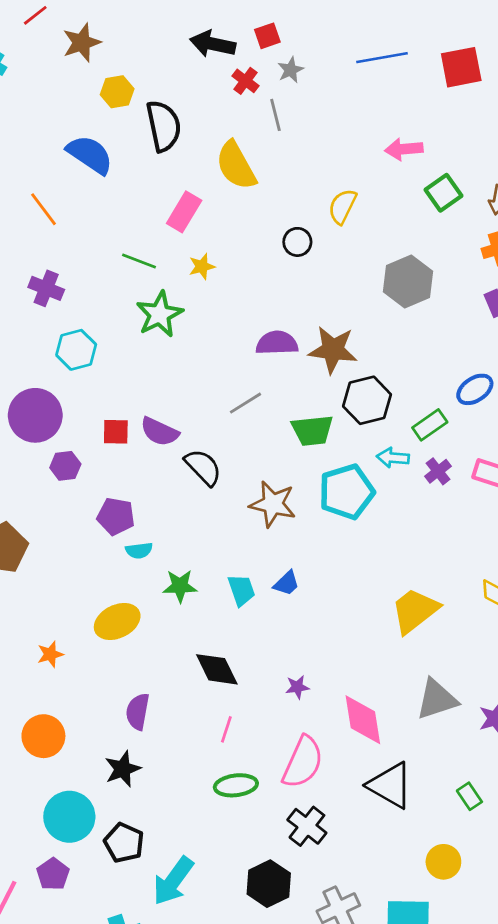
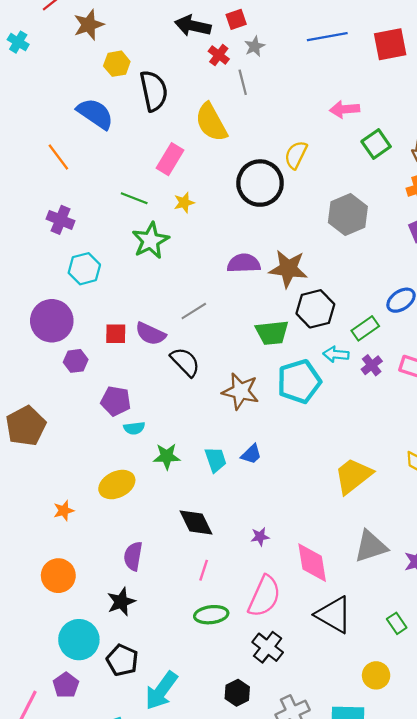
black circle: (297, 242) -> (260, 183), size x2.0
gray line: (245, 403) -> (194, 311), moved
black hexagon: (269, 884) -> (237, 693), size x0.7

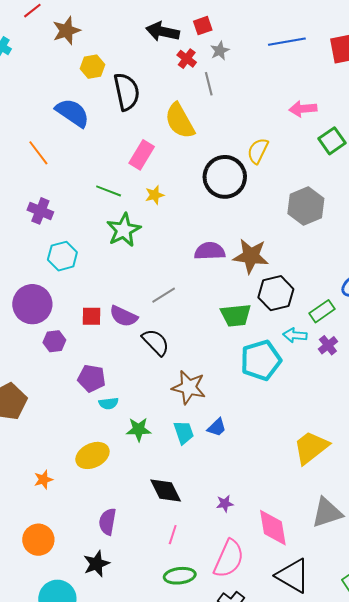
brown star: (240, 391) -> (189, 387), moved

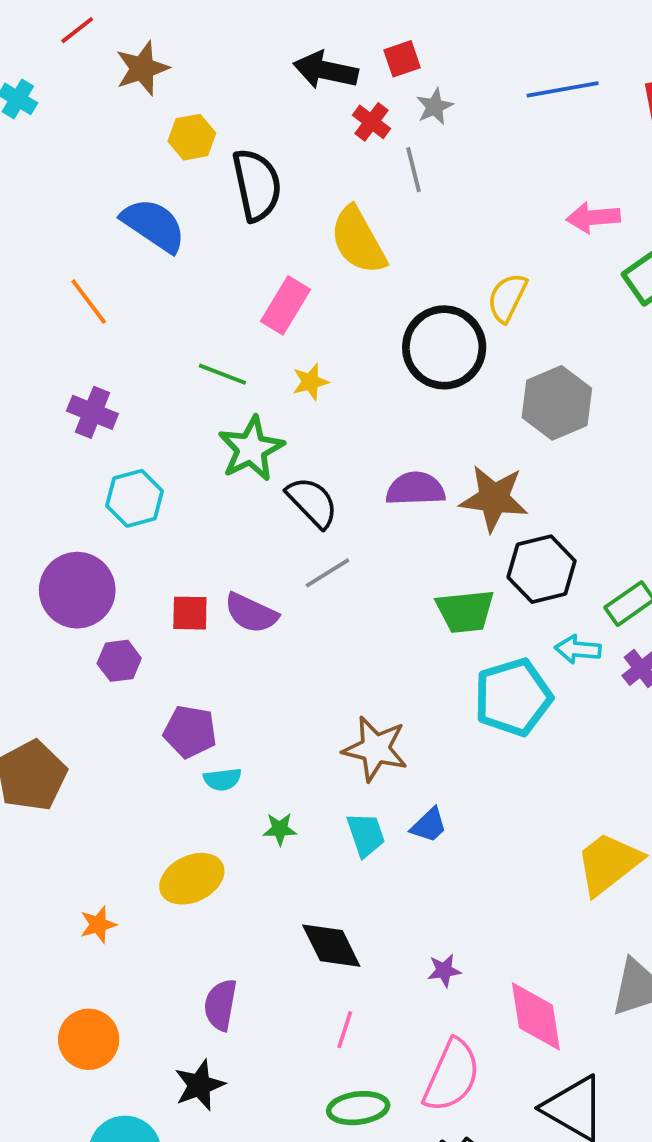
gray hexagon: (306, 206) -> (557, 403), moved
black semicircle: (156, 342) -> (312, 502), moved
green star: (139, 429) -> (280, 829), size x0.7

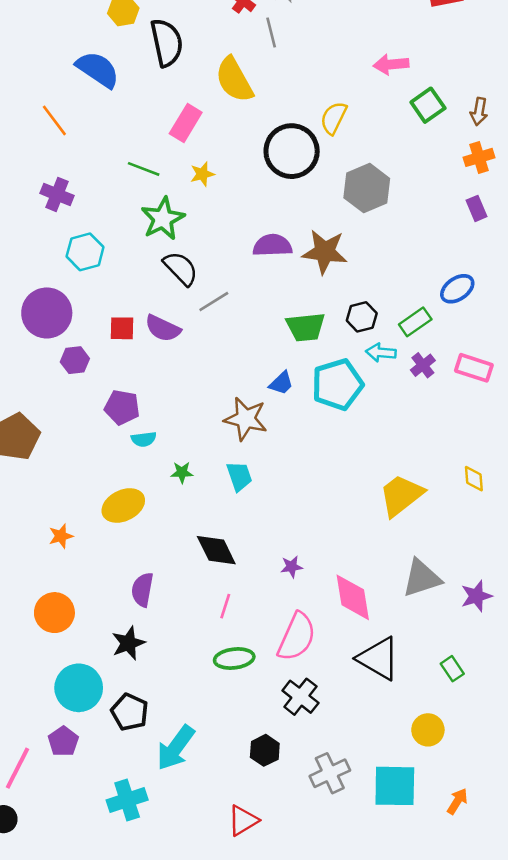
black semicircle: (312, 502) -> (181, 268), moved
black hexagon: (542, 569) -> (362, 317), moved, size x0.7
blue trapezoid: (429, 825) -> (281, 383), moved

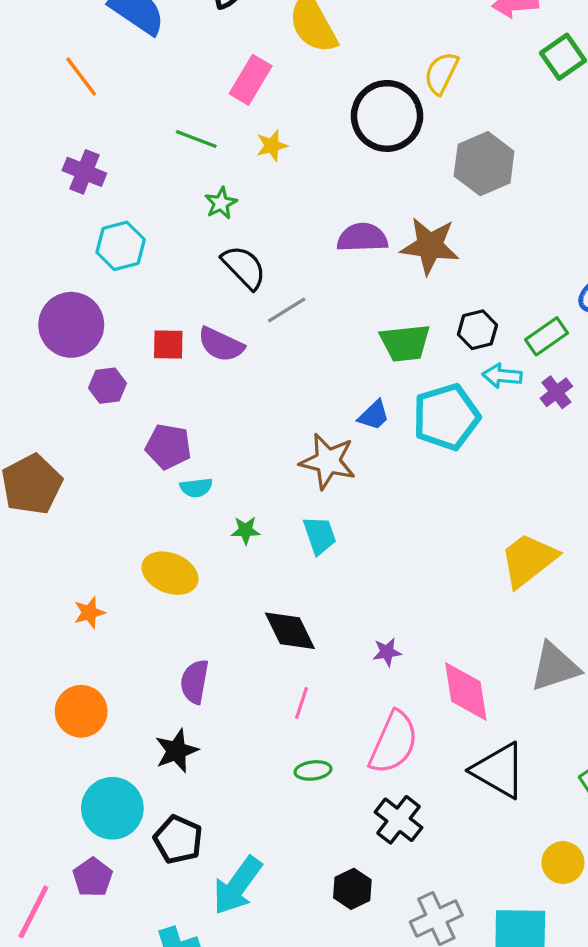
green star: (163, 219) -> (221, 203), size x0.6
yellow ellipse: (123, 505) -> (170, 573), turned 48
green ellipse: (234, 658) -> (313, 770), size x0.7

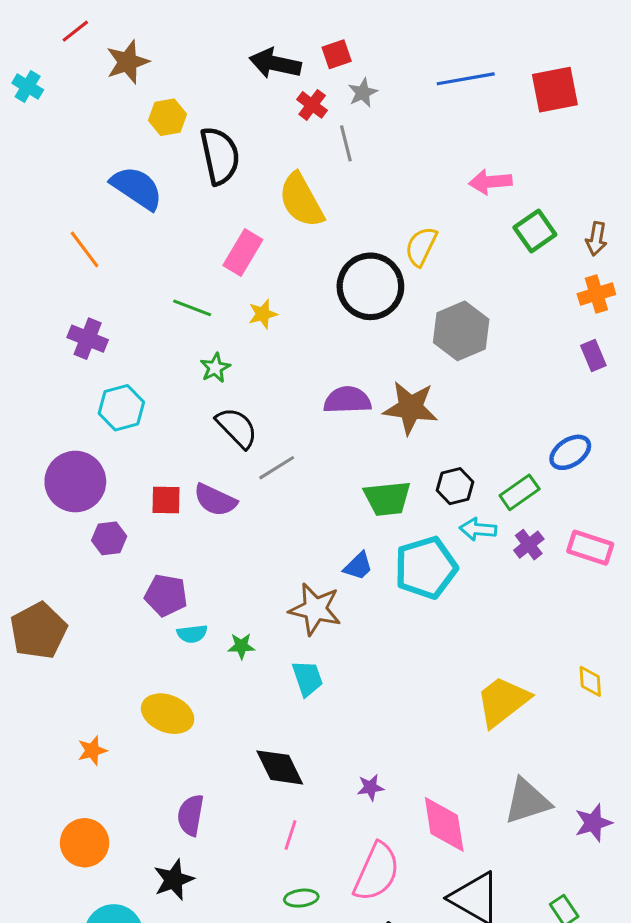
green star: (246, 530) -> (241, 646), moved

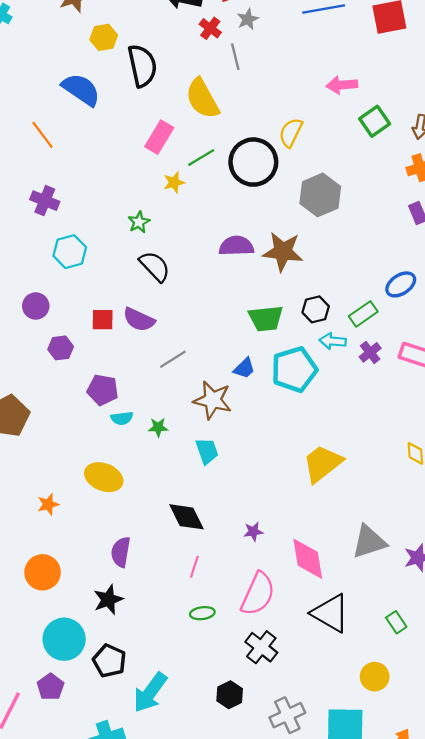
green line: (192, 308) -> (201, 158), moved, turned -52
gray line: (277, 468) -> (173, 359), moved
purple circle: (75, 482) -> (36, 306), size x0.6
yellow trapezoid: (503, 701) -> (322, 464), moved

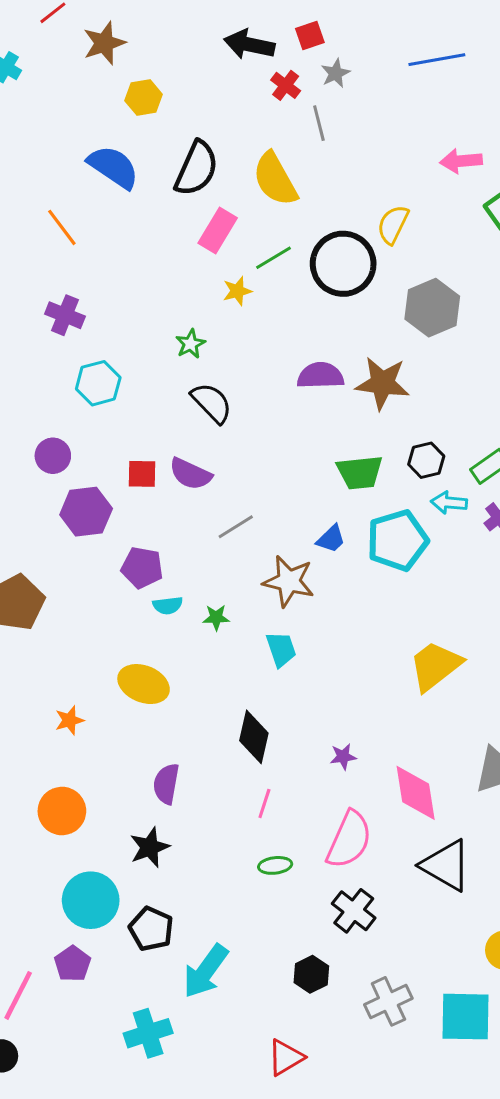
black semicircle: (142, 66) -> (196, 169), moved, turned 36
purple hexagon: (61, 348) -> (86, 512), size x1.5
black diamond: (186, 517) -> (254, 737), turned 39

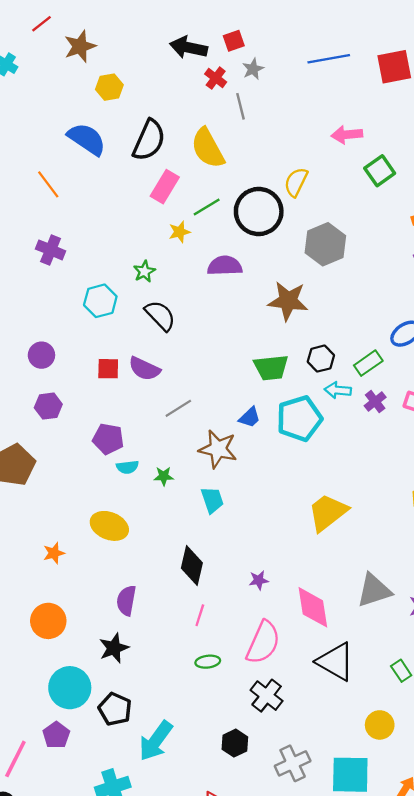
purple semicircle: (320, 376) -> (225, 266), moved
cyan hexagon: (98, 383) -> (100, 301), moved
purple hexagon: (86, 512) -> (48, 406), moved, size x0.7

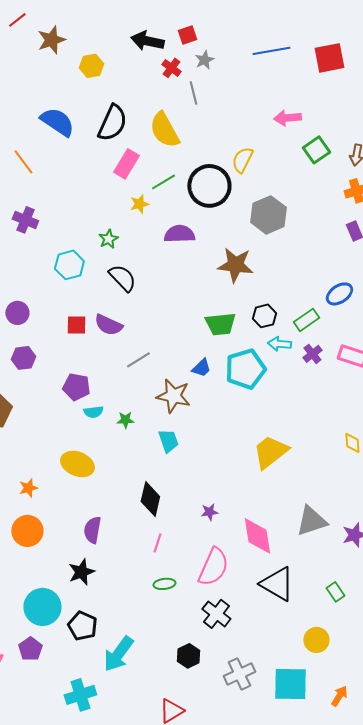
yellow hexagon: (109, 87) -> (91, 66), moved
orange circle: (48, 621) -> (27, 531), moved

